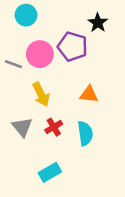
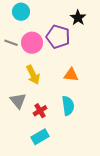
gray line: (13, 64) -> (11, 43), moved
red cross: (54, 127) -> (40, 111), moved

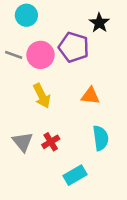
gray triangle: (18, 101) -> (23, 142), moved
cyan semicircle: (68, 106) -> (101, 138), moved
cyan rectangle: (40, 137) -> (75, 175), moved

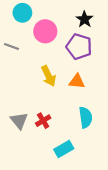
purple pentagon: (74, 47) -> (79, 47), moved
pink circle: (40, 55) -> (45, 31), moved
yellow arrow: (42, 96) -> (49, 76), moved

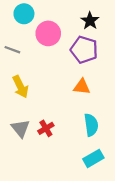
yellow arrow: (49, 76) -> (20, 87), moved
cyan rectangle: (64, 149) -> (93, 158), moved

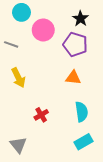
gray triangle: (20, 128) -> (18, 145), moved

